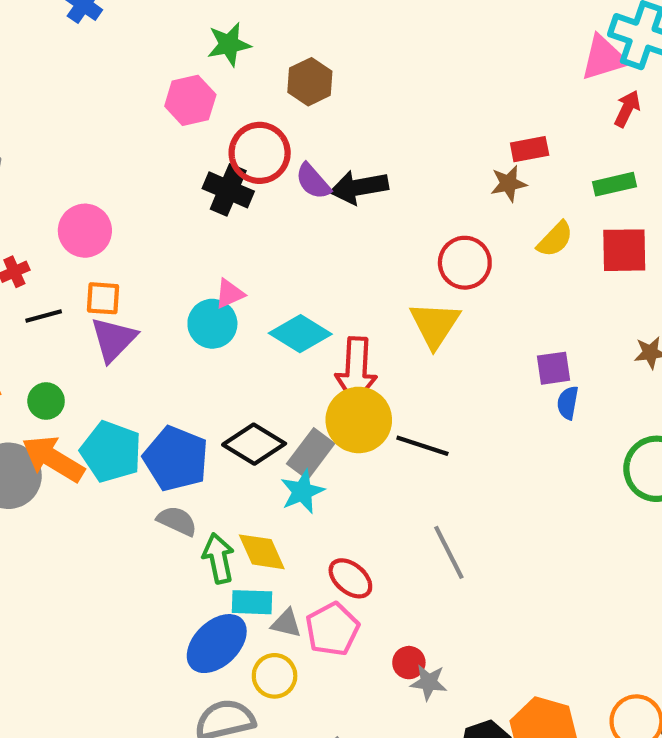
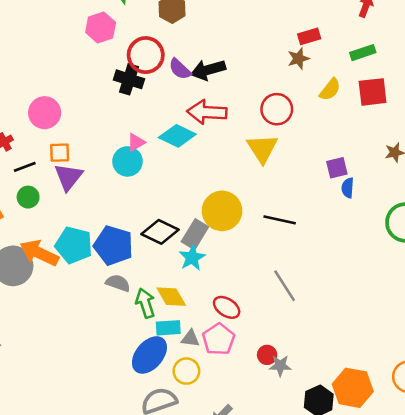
cyan diamond: (300, 334) -> (177, 136), moved
red arrow: (356, 370) -> (207, 112), moved, turned 96
green circle: (46, 401) -> (28, 197), moved
black line: (422, 446) -> (280, 220), moved

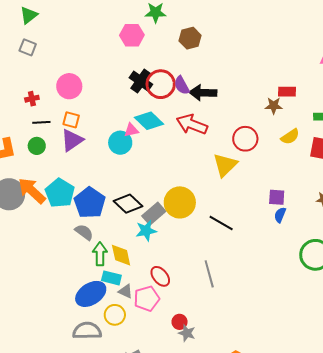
red circle: (146, 55) -> (161, 84), moved
cyan diamond: (177, 136) -> (149, 121), moved

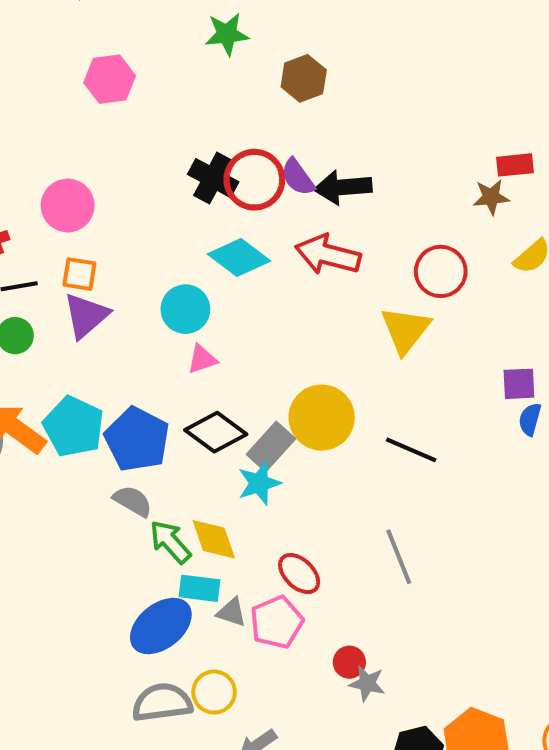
pink hexagon: (132, 35) -> (110, 79), moved
pink triangle: (131, 130) -> (202, 359), moved
green arrow: (100, 254) -> (170, 542), turned -35
yellow circle: (115, 315) -> (214, 692), moved

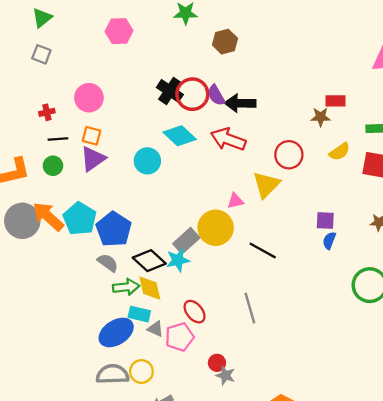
pink triangle: (202, 359) -> (235, 201), moved
black diamond: (216, 432) -> (149, 261), moved
green arrow: (170, 542) -> (126, 287), turned 120

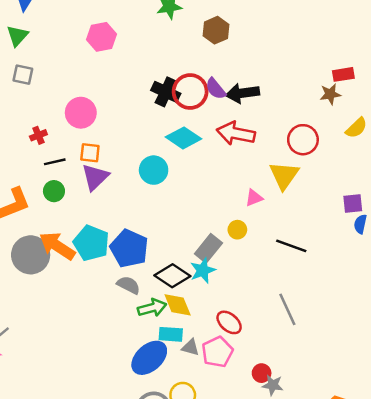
yellow circle: (216, 228) -> (237, 230), size x0.5

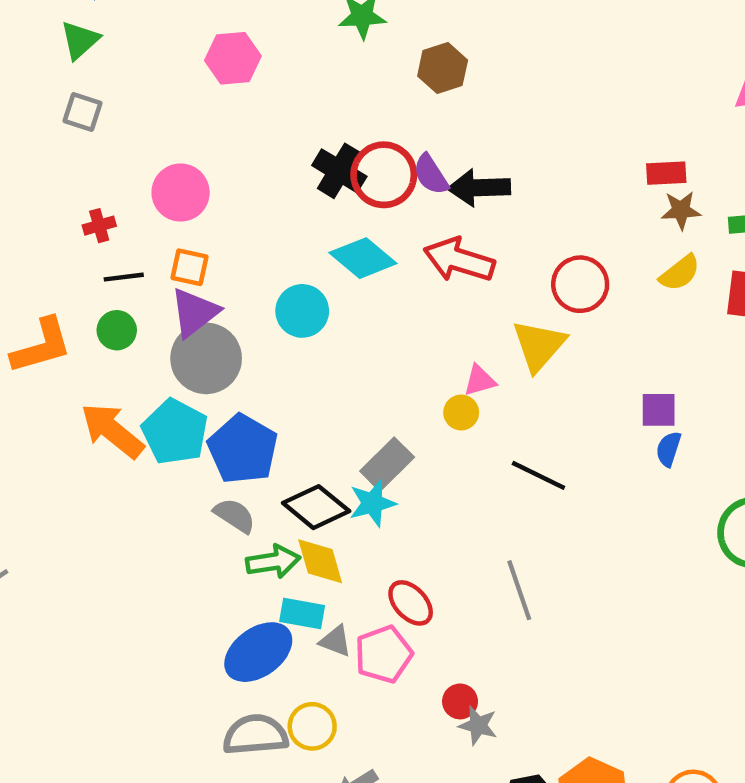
brown star: (330, 94) -> (681, 210), moved
yellow circle: (237, 230) -> (461, 412), moved
gray circle: (31, 255) -> (206, 358), moved

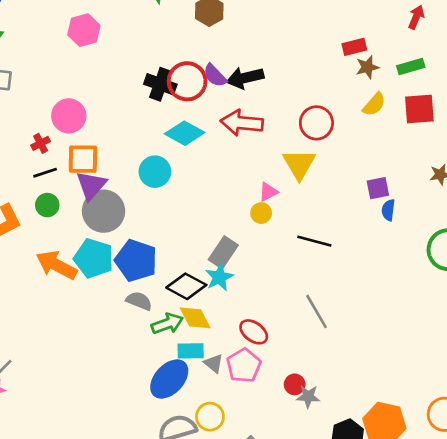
red cross: (99, 226) -> (41, 143), moved
orange square: (190, 267) -> (83, 159), size x1.4
gray triangle: (335, 641) -> (214, 363), turned 30

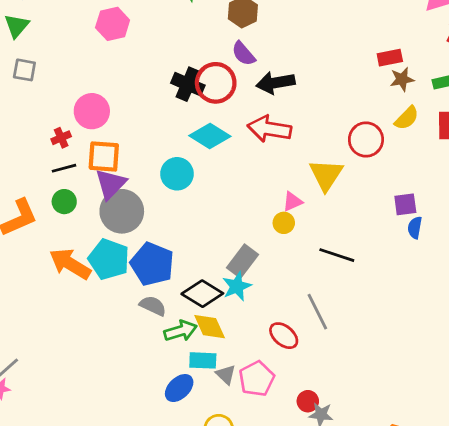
purple semicircle: (215, 76) -> (243, 54), moved
red circle: (316, 123) -> (366, 140), moved
gray line: (317, 311) -> (317, 312), moved
red ellipse: (254, 332) -> (284, 336), moved
blue ellipse: (169, 379) -> (179, 388), size x0.7

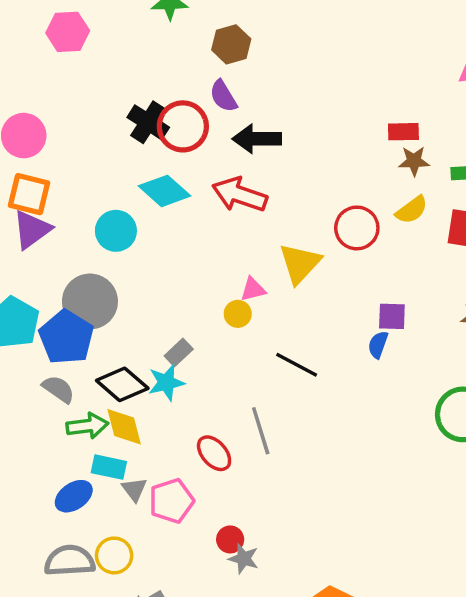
gray circle: (122, 211) -> (90, 301), moved
blue semicircle: (415, 228) -> (378, 345), moved
gray rectangle: (242, 261) -> (179, 352), size x0.7

